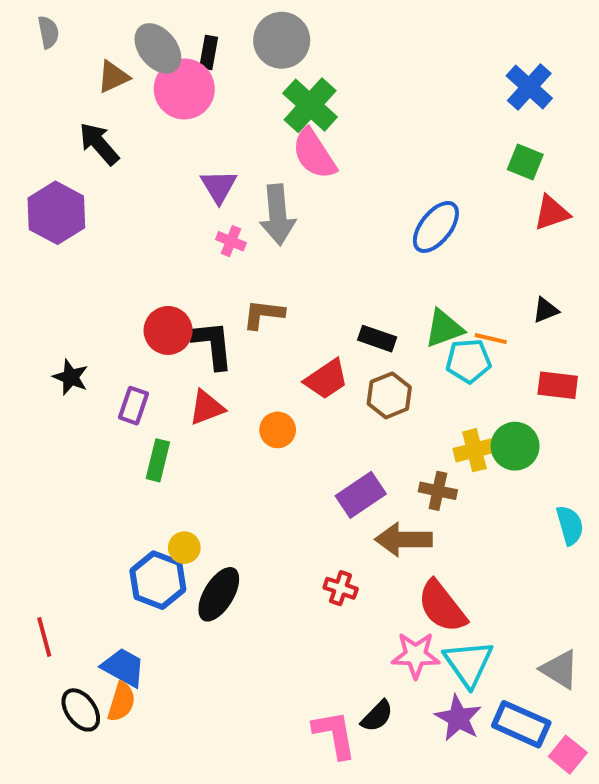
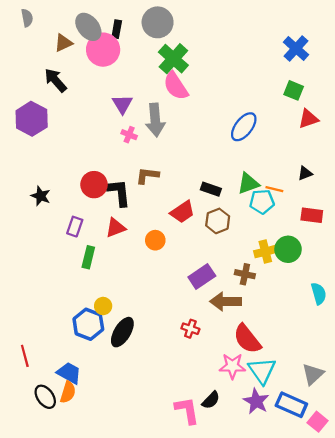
black star: (71, 377) -> (41, 196), moved
gray triangle: (560, 669) -> (313, 374), turned 45

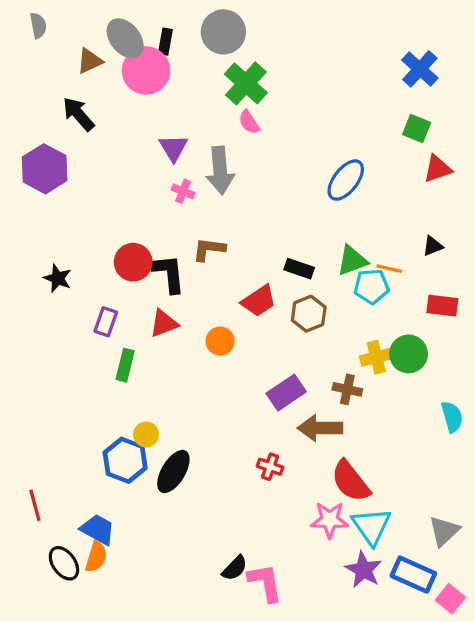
pink semicircle: (176, 86) -> (249, 122), size x0.6
black semicircle: (211, 400) -> (235, 568), moved

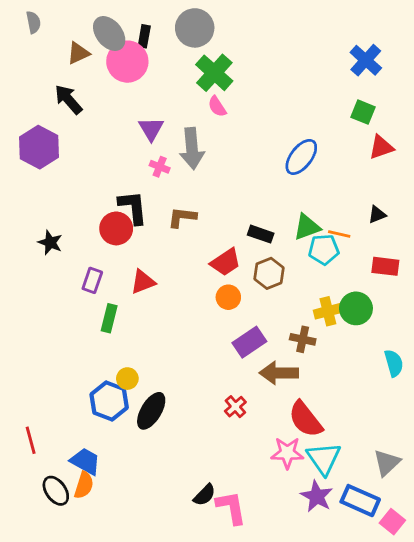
black L-shape: (169, 273) -> (133, 207), moved
orange circle: (220, 341) -> (228, 297), moved
red cross: (270, 467) -> (235, 407), turned 30

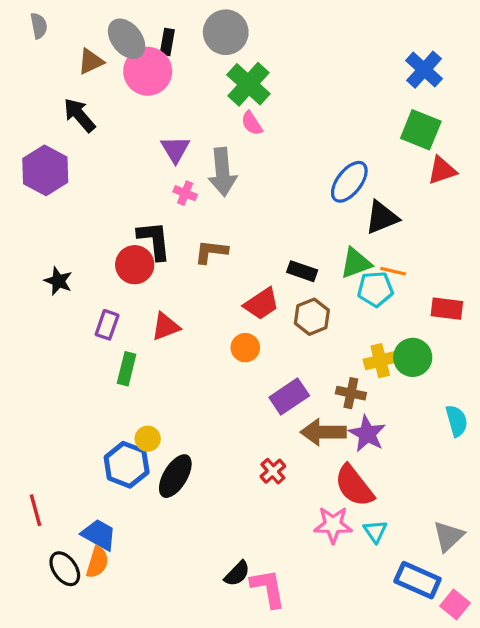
green square: (363, 112) -> (421, 130), size x1.4
black triangle: (377, 214) -> (382, 218), moved, size x1.6
orange circle: (228, 297) -> (245, 348), moved
cyan triangle: (324, 458) -> (375, 531), size x0.6
purple star: (317, 496) -> (367, 434), moved

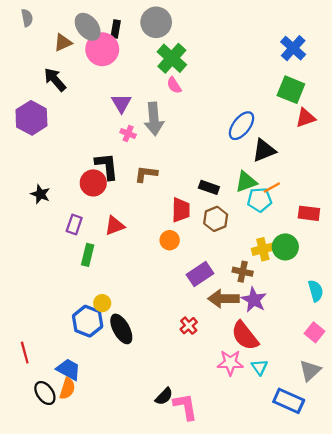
orange line: (393, 271) -> (272, 187), turned -42
red trapezoid: (261, 304) -> (181, 210), turned -55
black ellipse: (175, 476) -> (121, 329), turned -60
pink square: (455, 604) -> (315, 332), moved

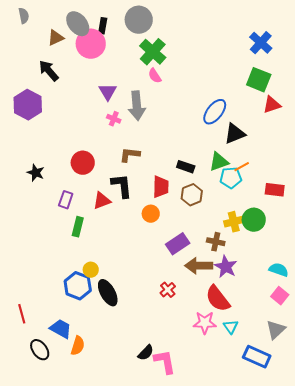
black L-shape: (107, 166) -> (122, 186), moved
cyan semicircle: (316, 291) -> (279, 270), moved, turned -54
orange semicircle: (67, 389) -> (78, 346), moved

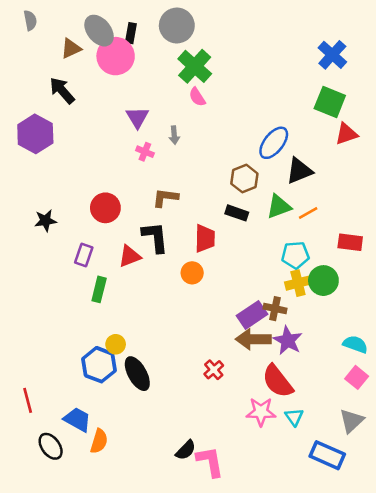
gray arrow: (137, 106) -> (174, 135), size x0.5
black star: (36, 173) -> (45, 221), turned -30
cyan pentagon: (231, 178) -> (295, 255), moved
brown hexagon: (192, 195) -> (244, 179), moved
purple rectangle: (178, 244) -> (252, 315), moved

